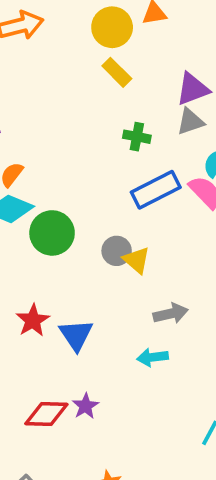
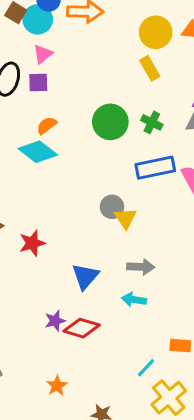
green circle: (52, 233) -> (110, 122), moved
blue triangle: (76, 335) -> (85, 276), moved
cyan arrow: (152, 357) -> (134, 300), moved
red diamond: (46, 414) -> (82, 328), moved

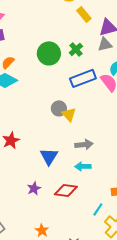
yellow rectangle: (150, 68) -> (84, 14), moved
green cross: (152, 122) -> (76, 49), turned 32
red diamond: (82, 328) -> (66, 190), moved

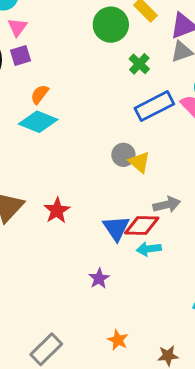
green circle: (49, 53) -> (111, 25), moved
cyan arrow: (83, 166) -> (149, 249), moved
red diamond: (66, 190) -> (142, 225), moved

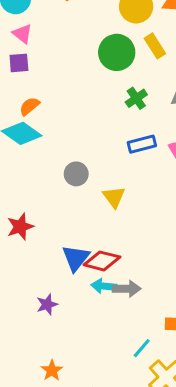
pink triangle: (17, 27) -> (22, 34), turned -40
blue rectangle: (154, 106) -> (142, 144), size x0.7
gray circle: (123, 155) -> (76, 174), moved
gray arrow: (167, 205) -> (127, 289), moved

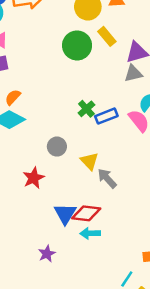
green cross: (136, 98) -> (86, 109), moved
red star: (20, 227) -> (34, 178), moved
gray arrow: (127, 289) -> (107, 178), moved, turned -125

